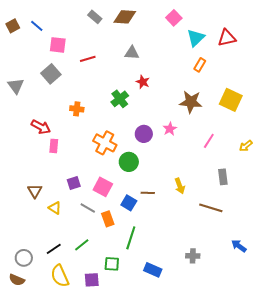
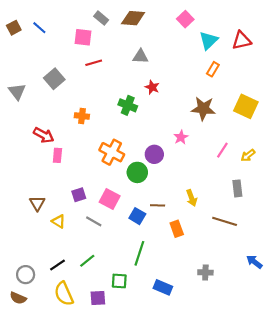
pink square: (58, 45) -> (83, 37), moved
green cross: (120, 99) -> (128, 105), turned -30
purple circle: (144, 134) -> (154, 154), moved
yellow arrow: (246, 146) -> (248, 155), moved
orange rectangle: (108, 219) -> (177, 229), moved

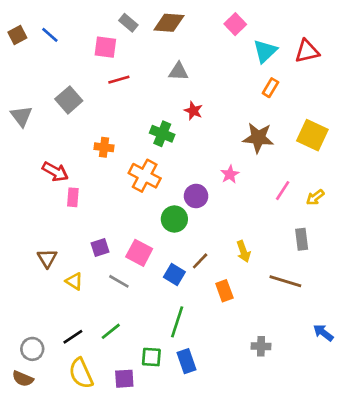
orange cross: (112, 152) -> (145, 176), moved
brown line: (158, 205) -> (200, 261), turned -48
blue rectangle: (163, 287) -> (187, 361), moved, turned 48

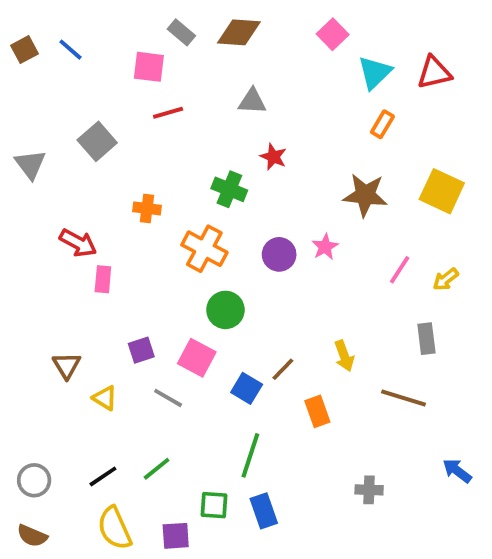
purple circle: (196, 196) -> (279, 254), moved
green circle: (174, 219) -> (225, 310), moved
gray circle: (32, 349) -> (34, 480), moved

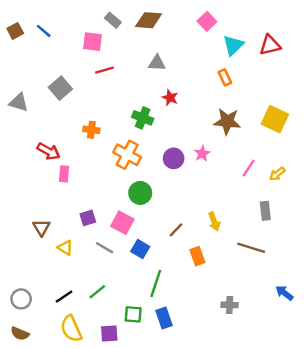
orange rectangle: (382, 124) -> (225, 77), moved, turned -56
gray triangle: (30, 164) -> (19, 102), turned -36
blue square: (247, 388) -> (140, 249), moved

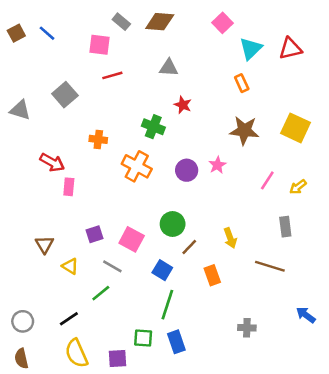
green circle: (140, 193) -> (173, 224), moved
blue square: (140, 249) -> (162, 270), moved
green line: (97, 292) -> (101, 293), moved
brown semicircle: (20, 334) -> (21, 358), turned 54

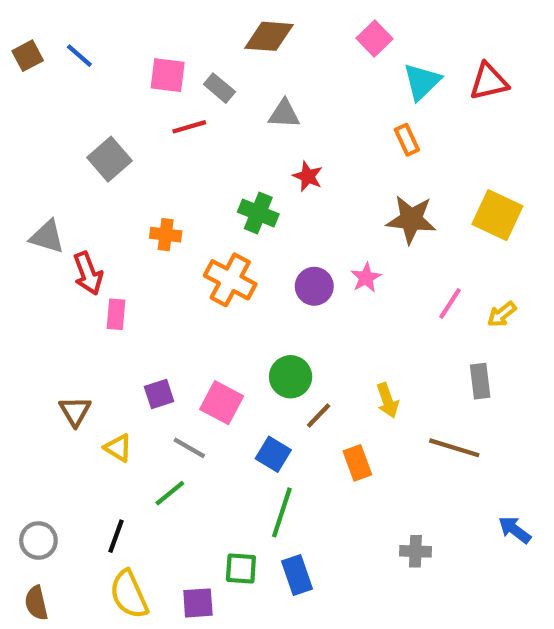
gray rectangle: (121, 22) -> (219, 88), moved
gray triangle: (20, 110) -> (47, 237), moved
red arrow: (52, 163) -> (88, 273), turned 40
black line: (69, 319) -> (116, 536), turned -36

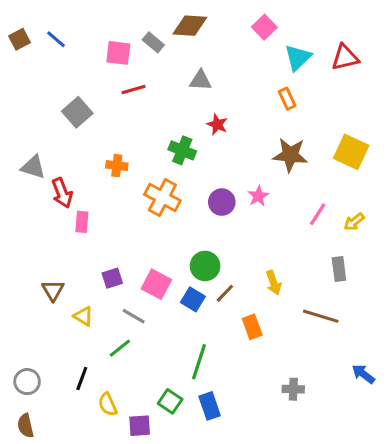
gray rectangle: (219, 88) -> (153, 42), moved
blue square: (273, 454) -> (193, 299), moved
green square: (241, 568) -> (170, 401), turned 30
yellow semicircle: (129, 594) -> (108, 404), moved, size x0.7

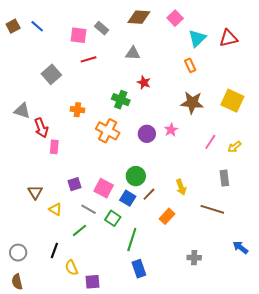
brown diamond: (190, 26) -> (139, 17), moved
orange rectangle: (252, 327) -> (167, 216), turned 63
green square: (170, 401) -> (113, 218), moved

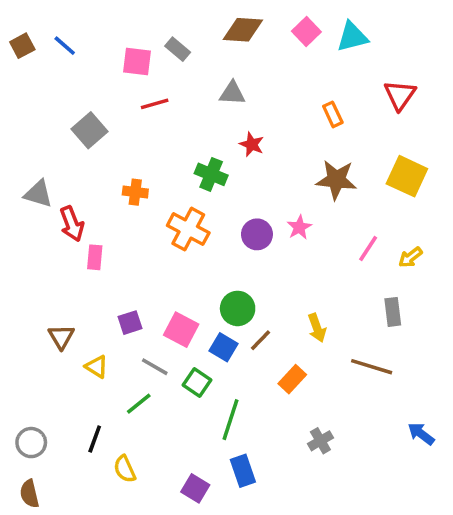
cyan triangle: (197, 38) -> (352, 37), moved, turned 30
red triangle: (228, 38) -> (400, 95), moved, turned -42
gray cross: (194, 258) -> (320, 441), moved, turned -32
purple square: (93, 282) -> (195, 488), moved, turned 35

